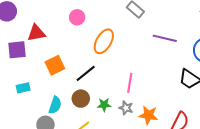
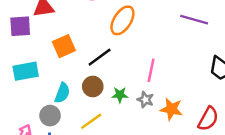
cyan rectangle: (23, 88) -> (26, 71), size x1.5

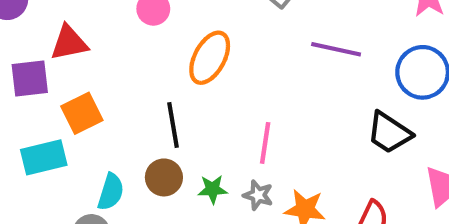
orange square: (64, 46) -> (82, 113), moved
black line: (100, 57) -> (173, 125), turned -60

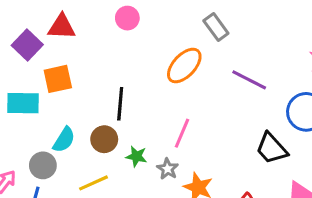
orange ellipse: (210, 58) -> (184, 66), moved
purple square: (30, 79) -> (27, 45), turned 36

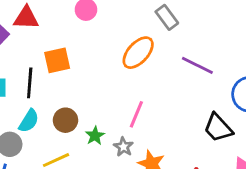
orange square: (58, 79) -> (57, 60), moved
black line: (120, 104) -> (30, 83), moved
green star: (136, 156) -> (95, 136), turned 30

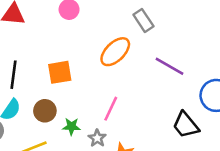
orange square: (57, 60) -> (60, 72), moved
green star: (95, 136) -> (71, 126), turned 30

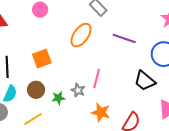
pink line: (111, 109) -> (97, 79), moved
gray star: (97, 138) -> (78, 90), moved

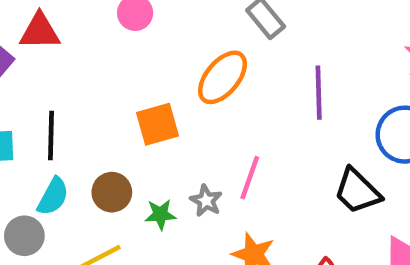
purple line: (124, 39) -> (319, 93), turned 65
orange square: (42, 59) -> (157, 124), moved

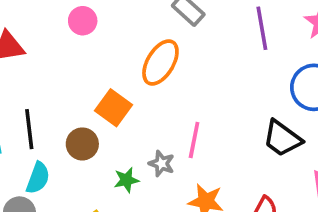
purple line: (319, 93) -> (262, 28), moved
orange square: (157, 124) -> (114, 108), turned -30
brown circle: (112, 192) -> (82, 144), moved

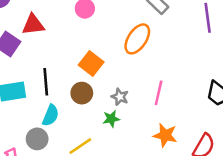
orange square: (114, 108) -> (91, 63), moved
gray star: (162, 164) -> (120, 97), moved

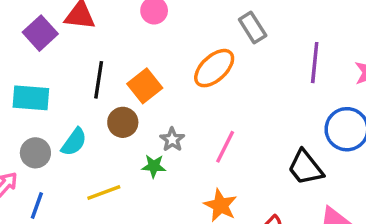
black line: (46, 82) -> (99, 80), moved
gray circle: (37, 139) -> (35, 153), moved

